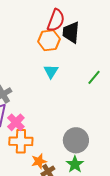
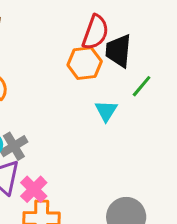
cyan triangle: (51, 71) -> (106, 111), moved
green line: (94, 77) -> (142, 86), moved

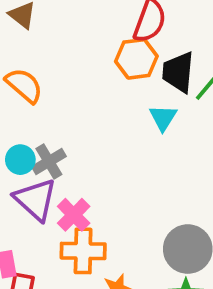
black trapezoid: (118, 51) -> (178, 72), moved

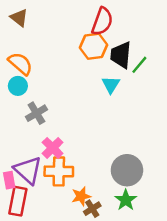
cyan circle: (20, 160) -> (18, 86), moved
purple triangle: (36, 200) -> (28, 170), moved

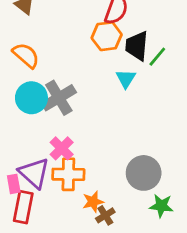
cyan circle: (18, 86) -> (31, 98), moved, size x1.5
gray cross: (36, 113) -> (59, 98), moved, size x1.4
green star: (126, 200) -> (161, 206), moved, turned -30

